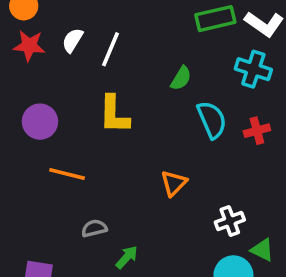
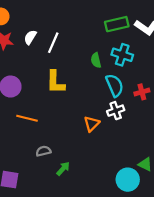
cyan cross: (253, 69) -> (122, 55), moved
green semicircle: (181, 78) -> (96, 60), turned 136
white cross: (230, 221) -> (116, 111), moved

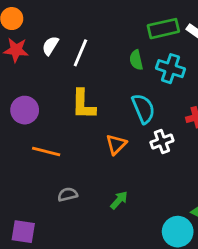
green semicircle: (96, 60) -> (136, 60), moved
cyan semicircle: (115, 85) -> (143, 109), moved
orange triangle: (92, 124) -> (116, 144), moved
green arrow: (63, 169) -> (119, 200), moved

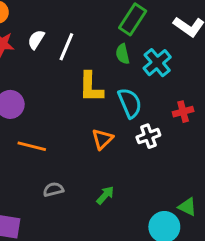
green rectangle: (163, 29) -> (133, 19), moved, turned -44
cyan cross: (171, 69) -> (157, 63), turned 32
yellow L-shape: (83, 104) -> (91, 87), moved

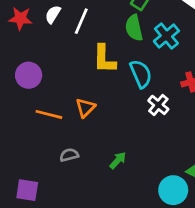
green semicircle: (123, 54) -> (134, 28), size x1.4
white cross: (148, 136) -> (158, 105), turned -30
orange triangle: (102, 139) -> (85, 108), moved

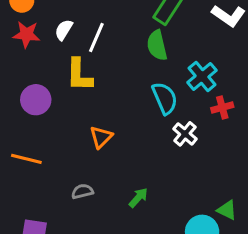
cyan cross: (166, 36) -> (202, 76), moved
yellow L-shape: (104, 59) -> (79, 75), moved
orange line: (49, 114) -> (26, 159), moved

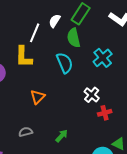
white semicircle: (64, 30) -> (55, 21), moved
cyan semicircle: (165, 98) -> (65, 63), moved
red cross: (222, 107) -> (105, 113), moved

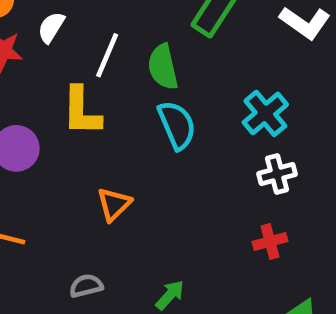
white semicircle: (55, 21) -> (51, 27), moved
green semicircle: (74, 38) -> (163, 67), moved
white cross: (92, 95) -> (277, 174), moved, turned 35

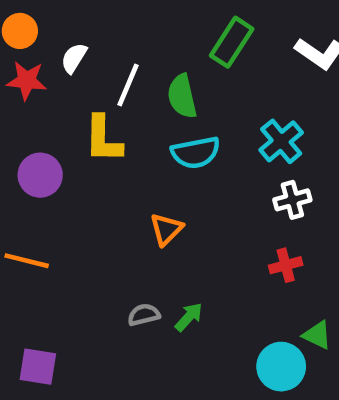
cyan semicircle: (177, 125) -> (196, 153), turned 102
orange triangle: (114, 204) -> (166, 229), moved
gray semicircle: (86, 286) -> (144, 315), moved

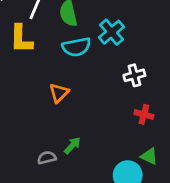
cyan cross: (281, 141) -> (111, 32), moved
red cross: (286, 265) -> (144, 114), moved, turned 30
gray semicircle: (144, 315) -> (47, 158), moved

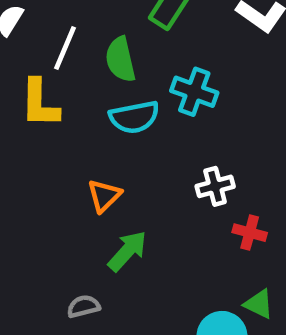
cyan cross: (111, 32) -> (194, 92), turned -30
white cross: (134, 75) -> (215, 186), moved
green arrow: (72, 145) -> (127, 251), moved, size x1.4

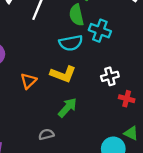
green semicircle: (120, 59) -> (76, 15), moved
yellow L-shape: (40, 103) -> (63, 74), moved, turned -70
orange triangle: (104, 196) -> (28, 81), moved

